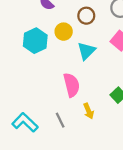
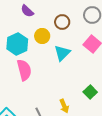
pink semicircle: (72, 85) -> (24, 70), moved

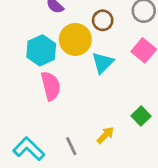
yellow circle: (42, 36) -> (75, 39), size x1.5
yellow arrow: (64, 106) -> (105, 135), turned -112

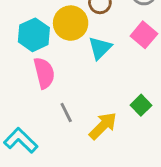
yellow arrow: (105, 135) -> (103, 126), size x1.5
gray line: (71, 146) -> (66, 113), moved

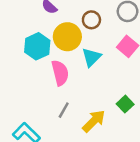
pink semicircle: (44, 73) -> (60, 73), moved
gray line: (66, 113) -> (64, 110), turned 56

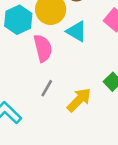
cyan triangle: (91, 57) -> (76, 31), turned -45

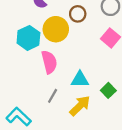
cyan triangle: (76, 31) -> (80, 79), moved, turned -30

